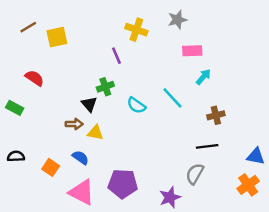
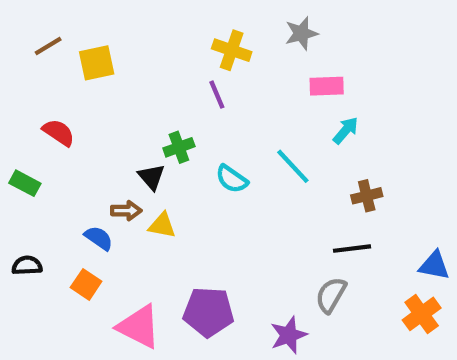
purple line: (116, 56) -> (217, 95), moved
blue semicircle: (80, 158) -> (99, 238), moved

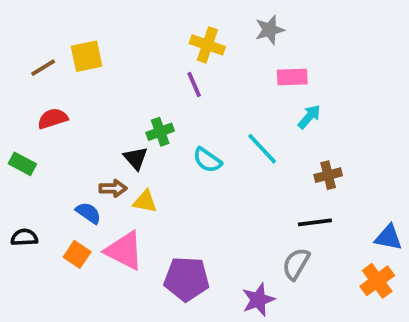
brown line: (48, 46) -> (43, 68), moved
red semicircle: (59, 133) -> (53, 119), turned -52
pink triangle: (139, 327) -> (124, 251), moved

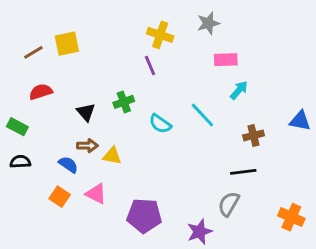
black triangle: (136, 158) -> (86, 112), moved
black semicircle: (24, 237) -> (20, 162), moved
blue triangle: (389, 237) -> (300, 121), moved
pink triangle: (124, 251) -> (96, 194), size x0.7
orange cross: (377, 281) -> (291, 217), turned -30

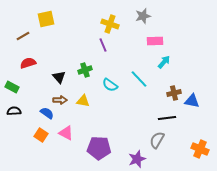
yellow square: (67, 44) -> (46, 19), moved
blue triangle: (300, 121) -> (192, 101), moved
yellow triangle: (112, 156) -> (83, 101), moved

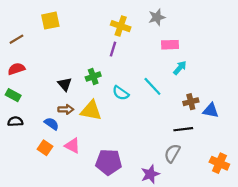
brown line: (23, 36) -> (16, 39), moved
purple line: (103, 45) -> (113, 49), turned 40
red semicircle: (28, 63) -> (16, 69), moved
yellow triangle: (83, 101) -> (91, 111), size x1.5

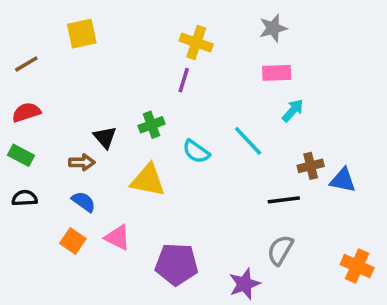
gray star: (157, 17) -> (273, 28), moved
brown arrow: (66, 109) -> (82, 162), moved
black line: (183, 129) -> (284, 200), moved

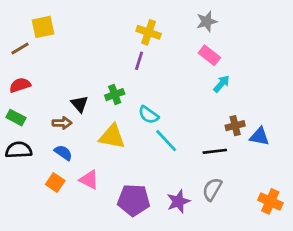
yellow square: (82, 34) -> (43, 27), moved
pink rectangle: (277, 73) -> (209, 55), turned 40
cyan line: (248, 141) -> (166, 141), moved
black semicircle: (25, 198) -> (19, 150), size x1.4
purple star: (244, 284) -> (178, 201), moved

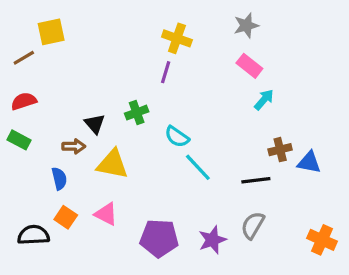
yellow triangle: (112, 136) -> (112, 164), moved
black semicircle: (19, 150) -> (33, 235), moved
blue semicircle: (63, 153) -> (59, 179), moved, turned 42

